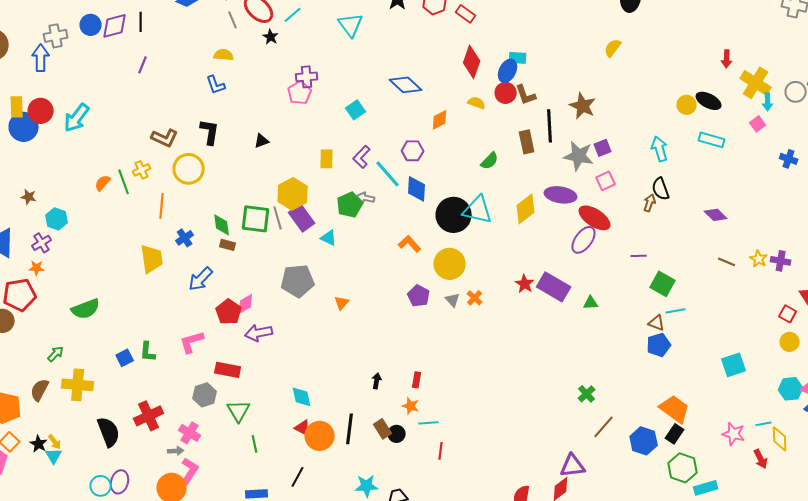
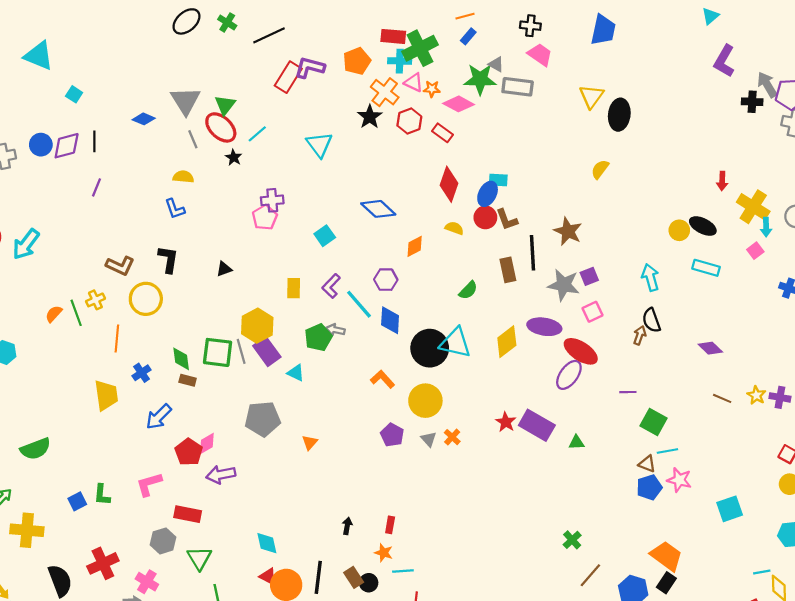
pink star: (734, 434) -> (679, 480), moved

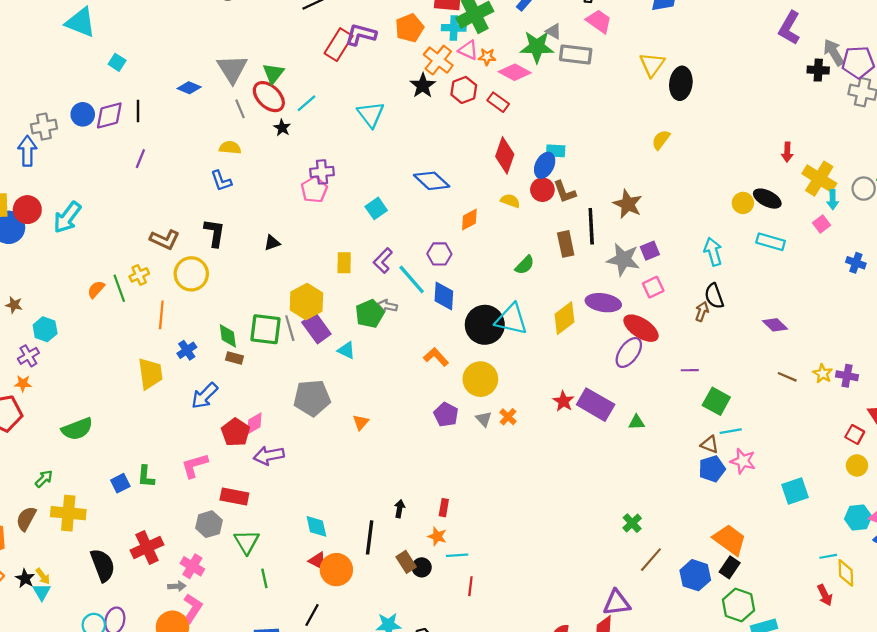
black line: (318, 577) -> (370, 537), moved

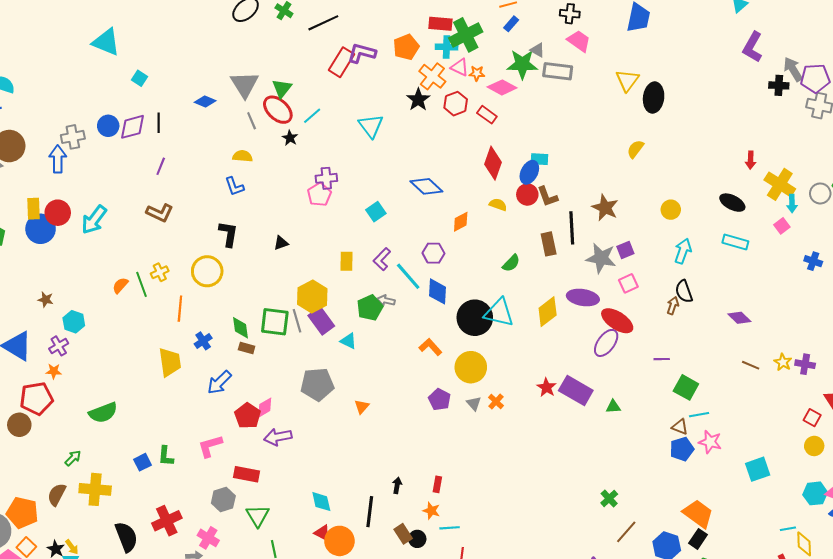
yellow circle: (743, 203) -> (671, 210), moved
brown L-shape: (165, 240) -> (160, 213), moved
cyan arrow: (713, 252) -> (683, 251), turned 35

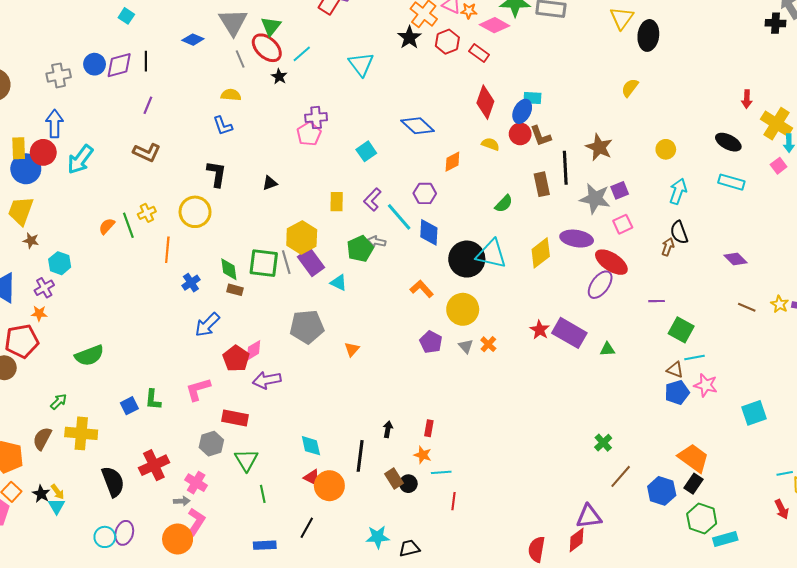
blue arrow: (58, 159) -> (55, 124), moved
yellow trapezoid: (170, 362) -> (21, 211), moved, turned -152

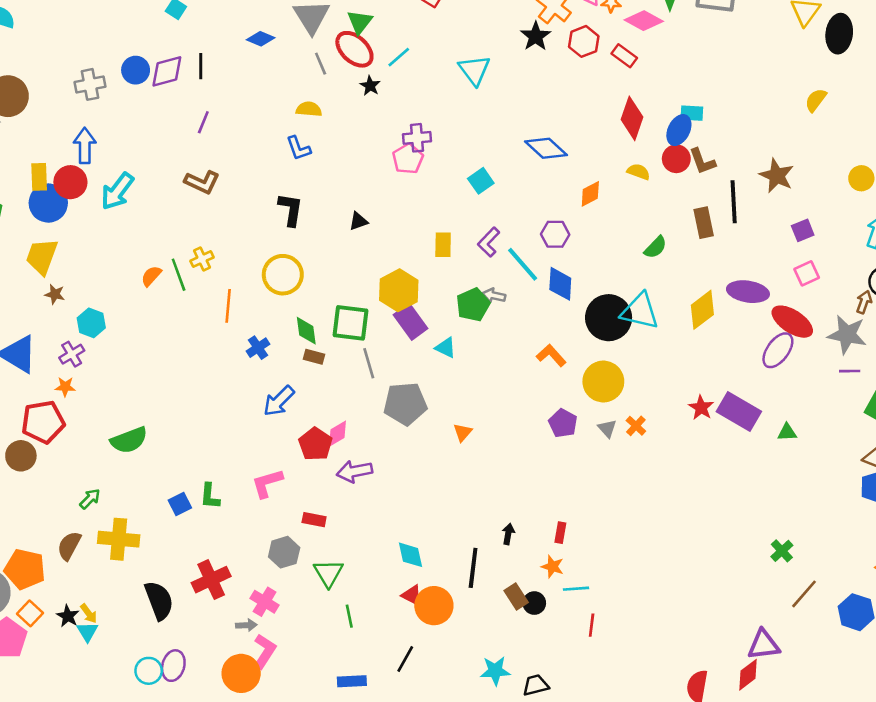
gray star: (595, 199) -> (847, 335), moved
yellow circle: (195, 212) -> (283, 275), moved
gray line: (286, 262) -> (369, 363), moved
red rectangle: (235, 418) -> (314, 520), size x0.7

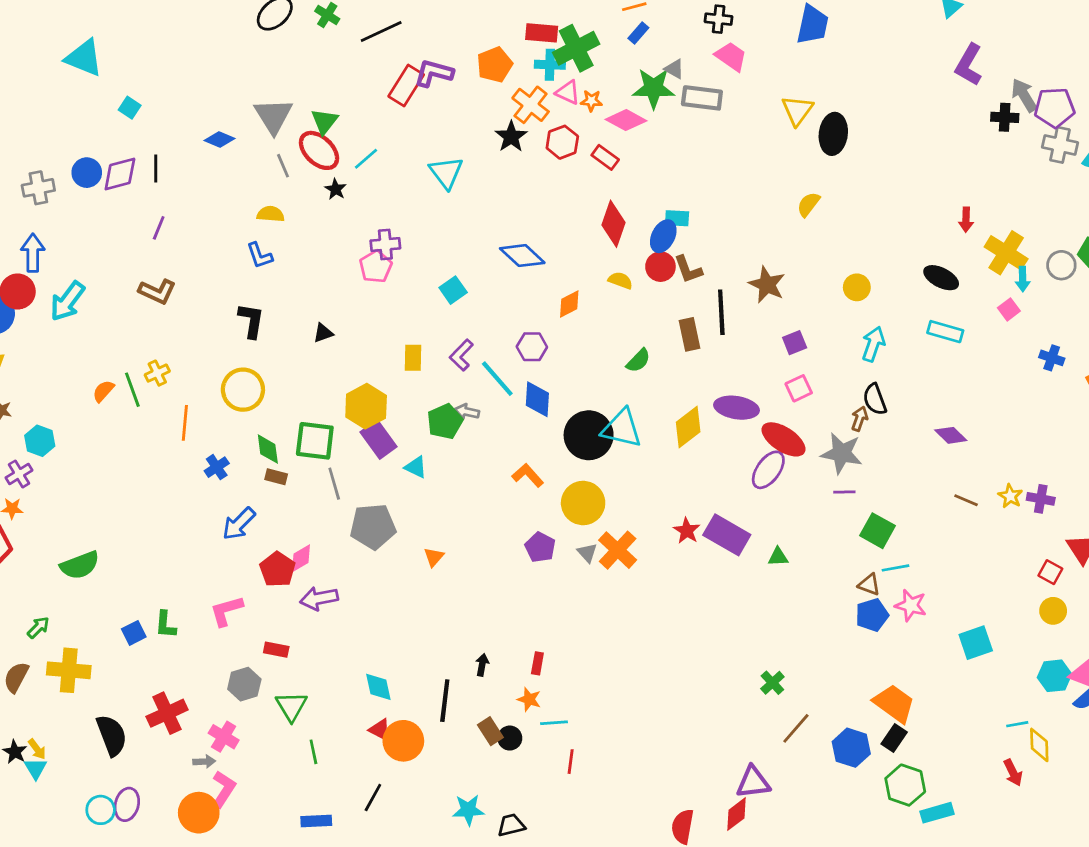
orange cross: (636, 426) -> (618, 550), size x1.8

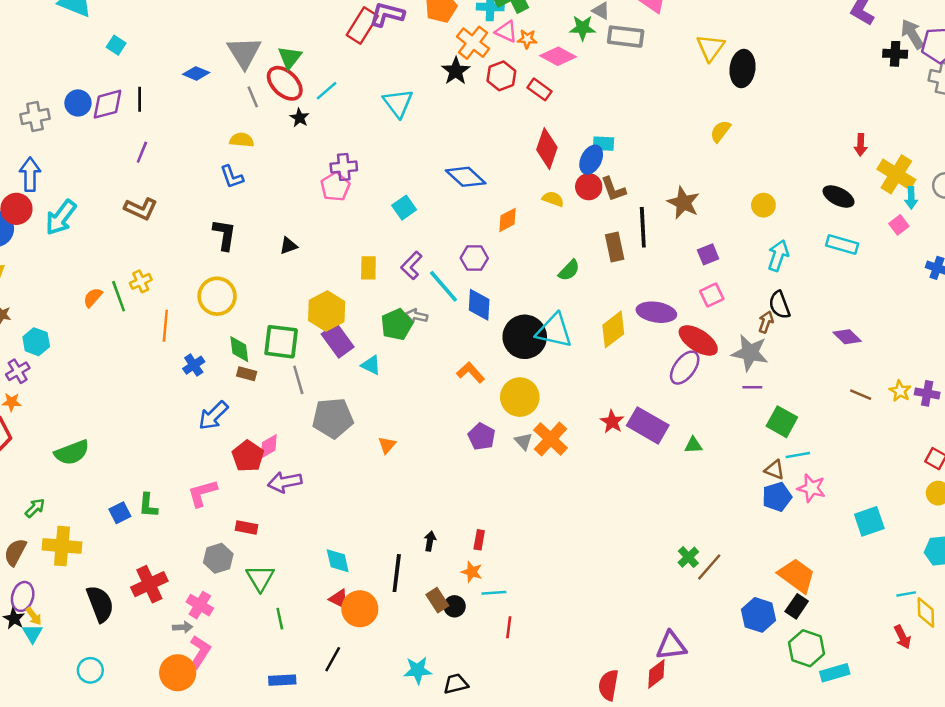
green star: (654, 88) -> (583, 28), size x0.7
brown line: (796, 728) -> (709, 567), moved
purple ellipse: (127, 804) -> (23, 596), moved

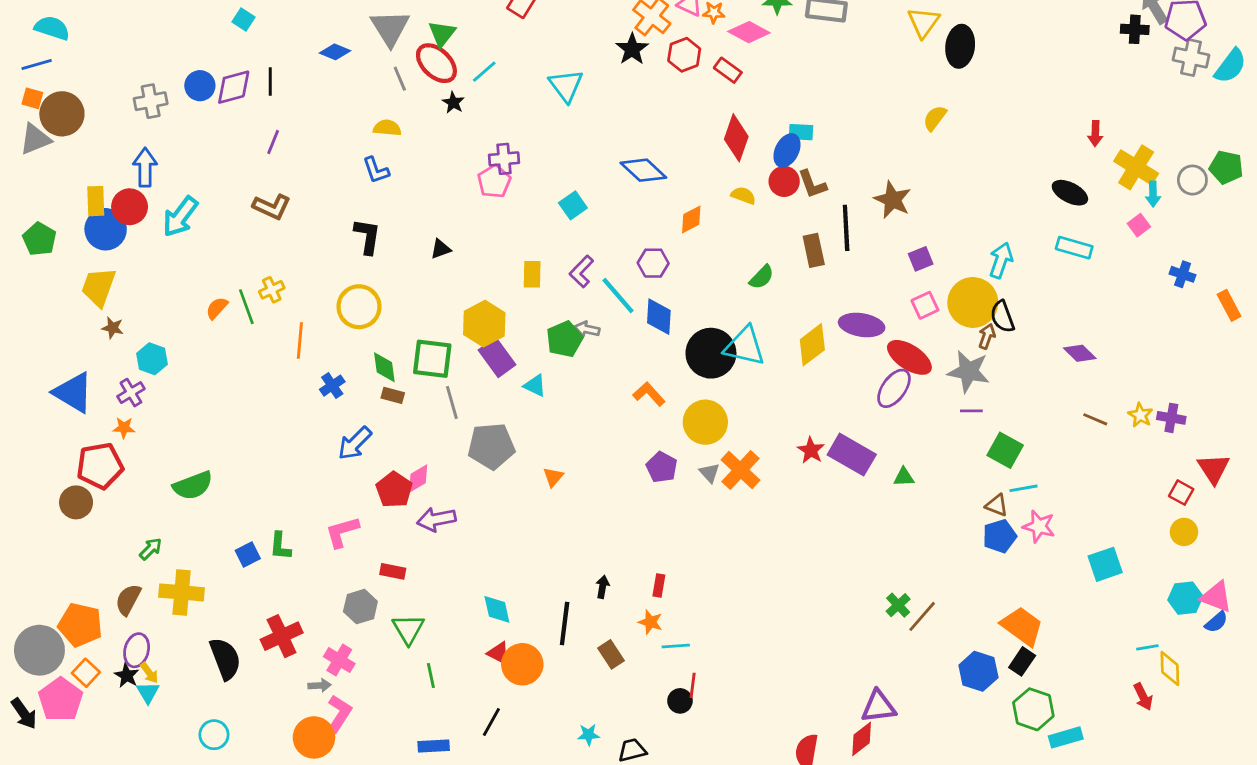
yellow circle: (763, 205) -> (973, 302), moved, size x1.8
black circle: (455, 606) -> (680, 701), moved
cyan star: (418, 670) -> (588, 735), size x0.7

